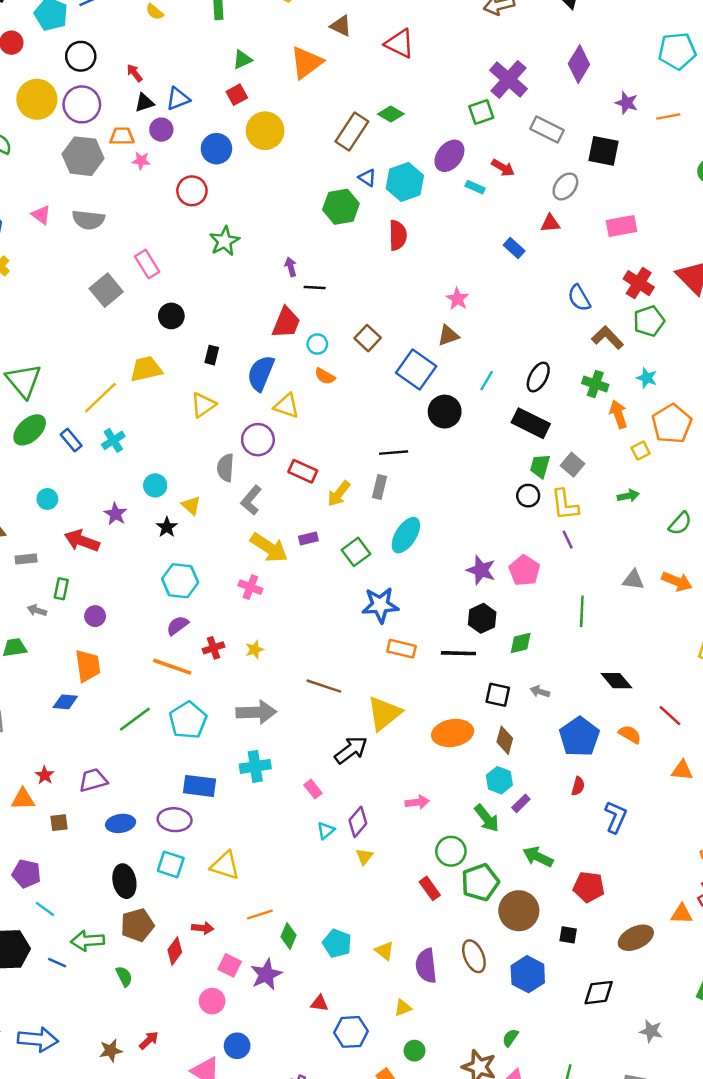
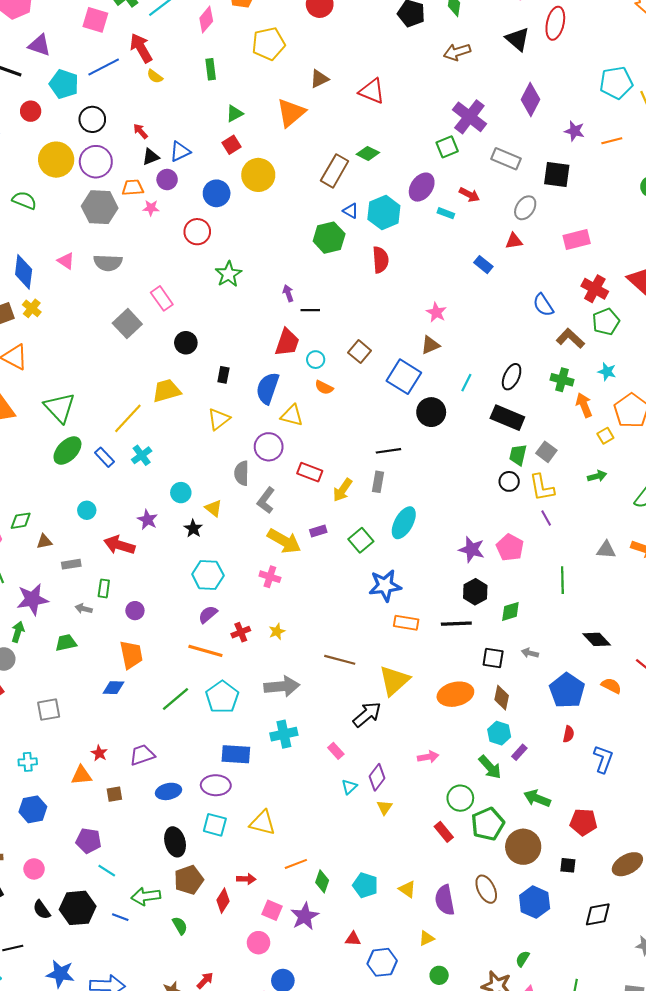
brown triangle: (341, 26) -> (319, 79), turned -48

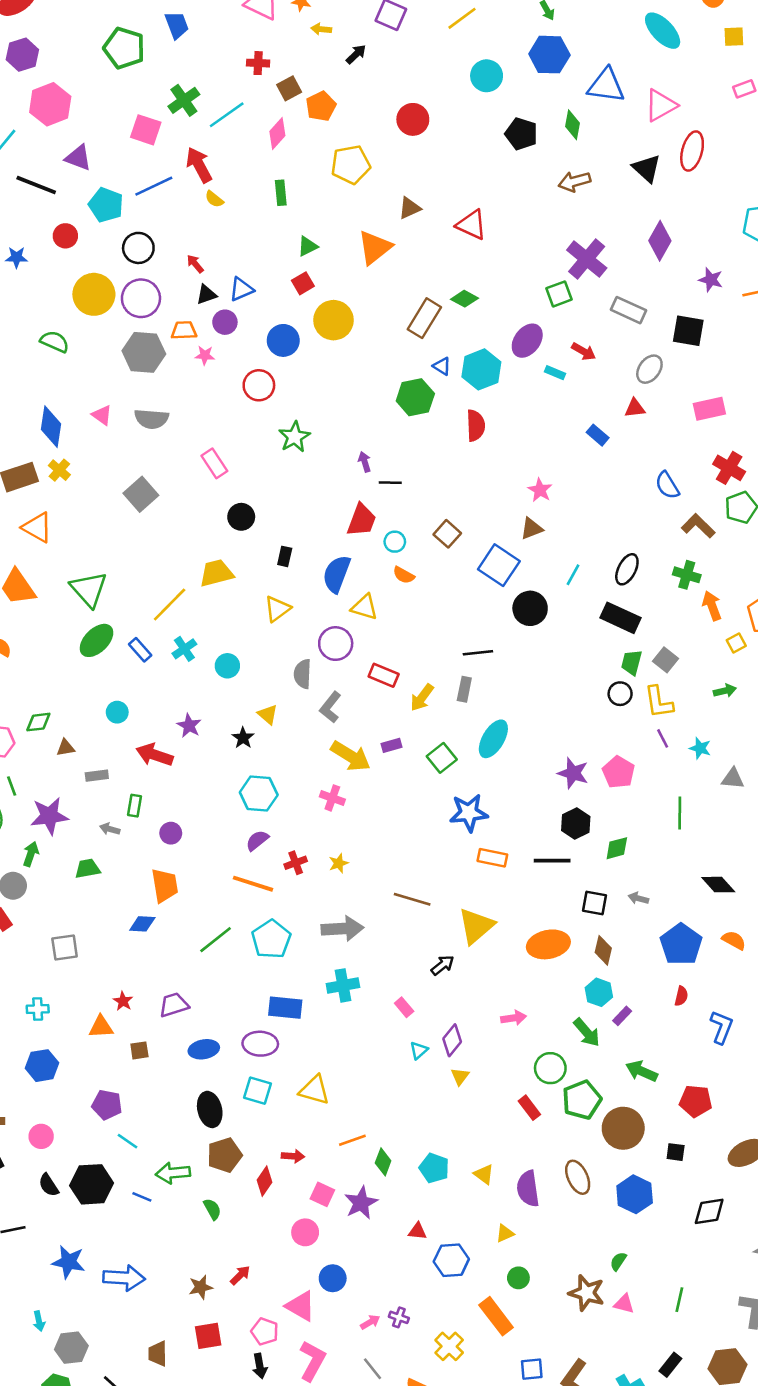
gray square: (127, 324) -> (141, 494), moved
cyan star: (607, 372) -> (700, 748), moved
cyan circle: (181, 493) -> (227, 666), moved
black arrow: (367, 714) -> (443, 965), size x0.7

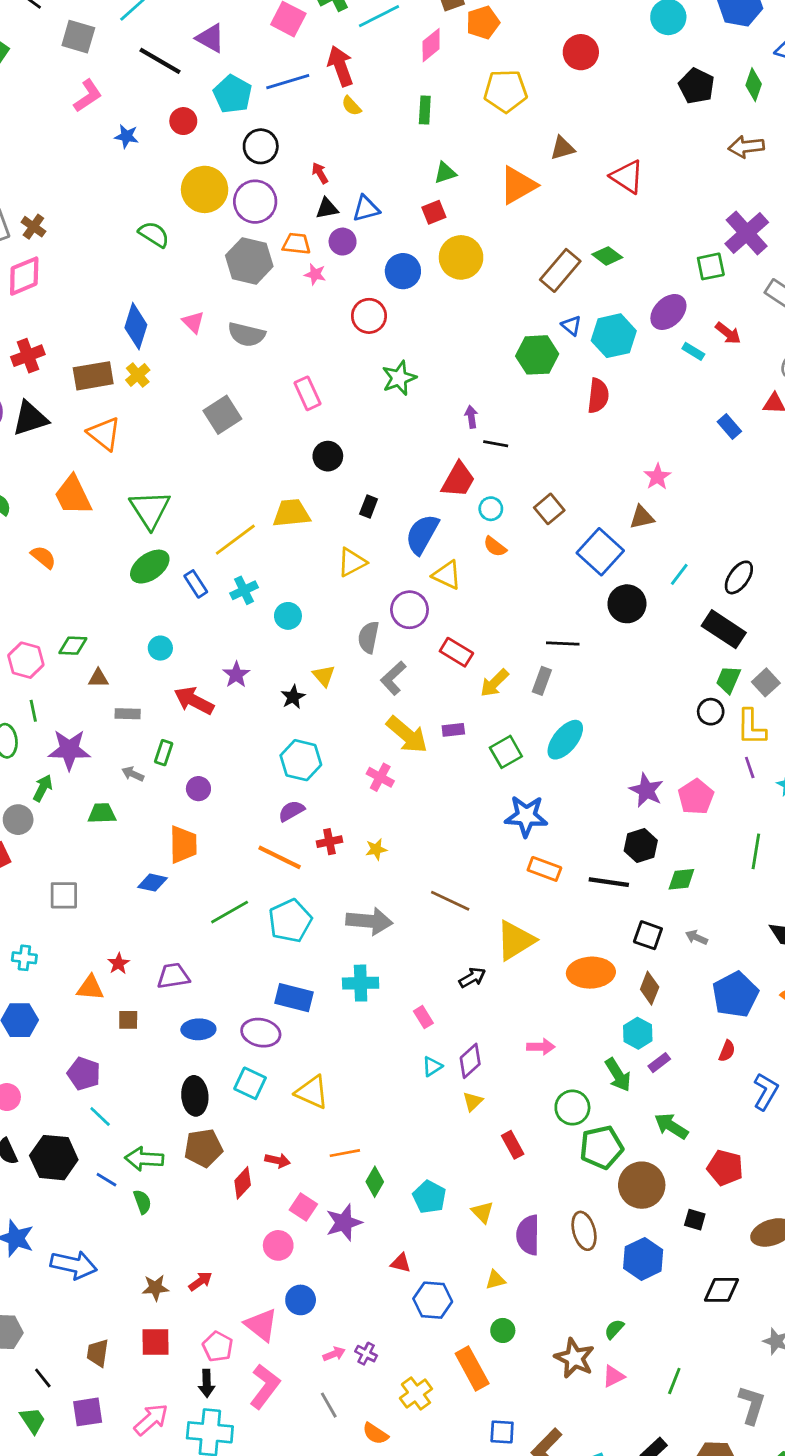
red rectangle: (529, 1108) -> (513, 1145), moved
green semicircle: (212, 1209) -> (142, 1202), moved
pink triangle: (624, 1304) -> (613, 1376), turned -50

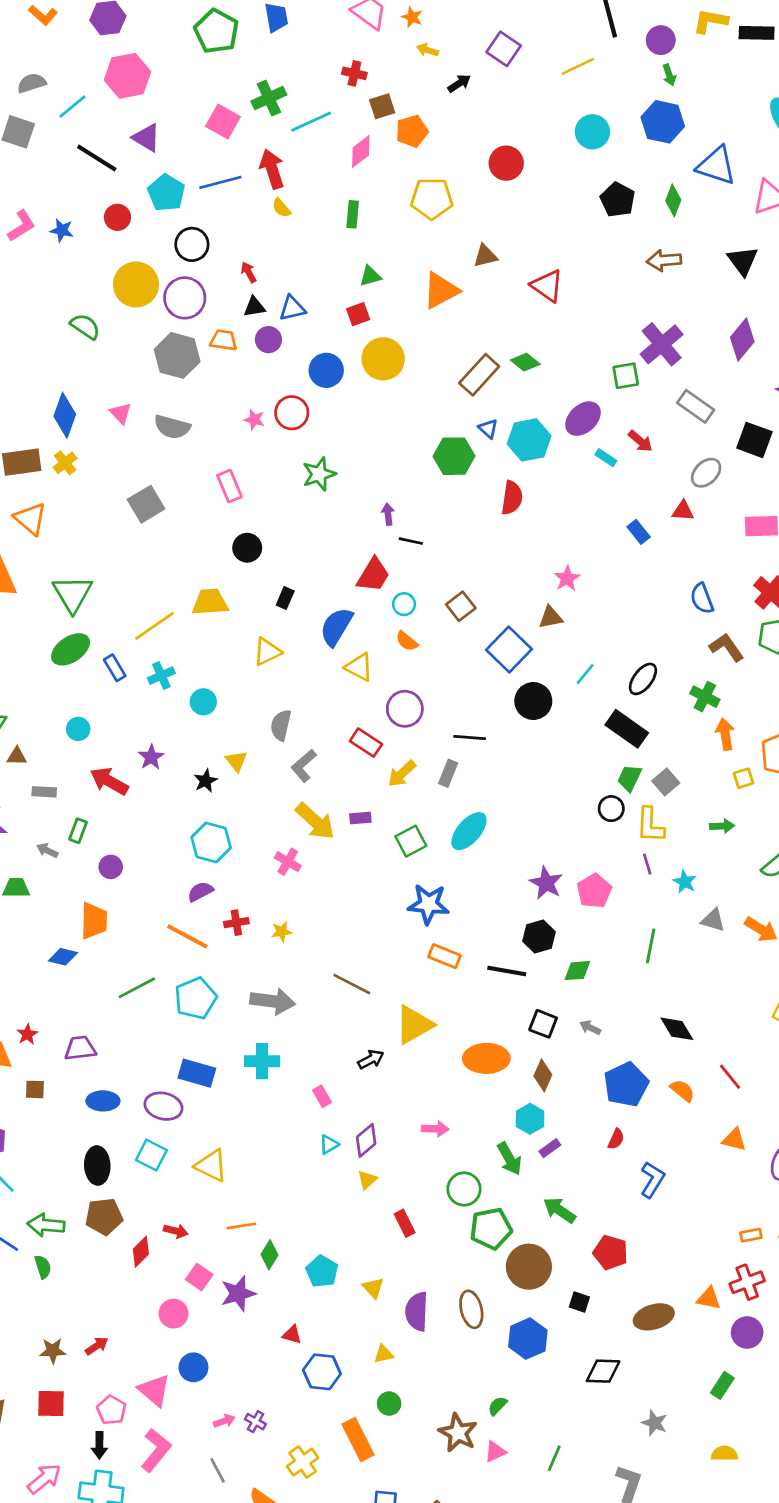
pink L-shape: (88, 96) -> (22, 226), moved
pink star: (315, 274) -> (254, 420), moved
purple circle: (409, 610) -> (405, 709), moved

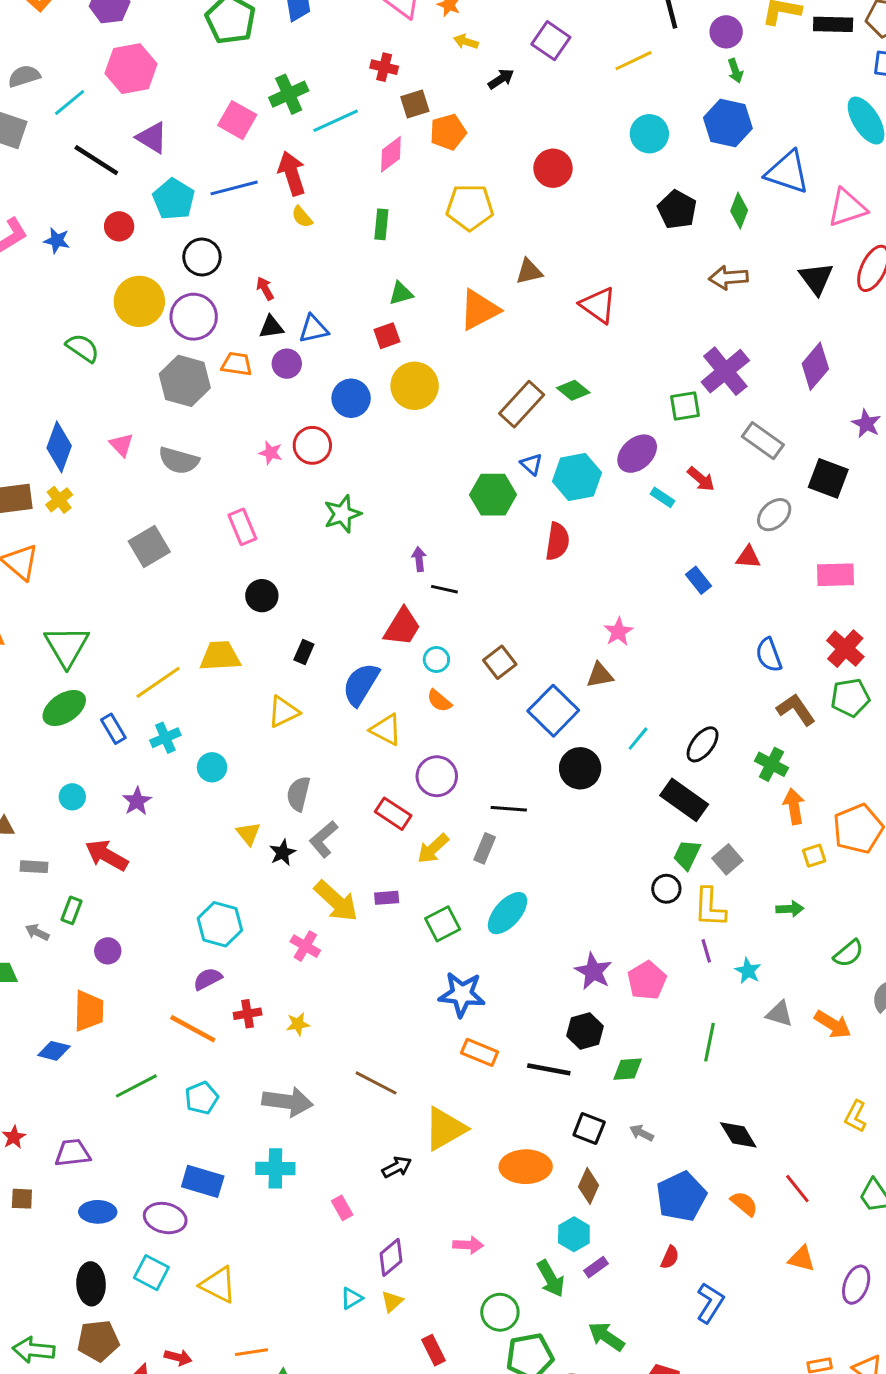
purple star: (151, 757) -> (137, 801), moved
black star: (206, 781) -> (283, 853), moved
cyan pentagon: (196, 998) -> (202, 1098), size x0.7
cyan triangle: (329, 1144) -> (352, 1298), moved

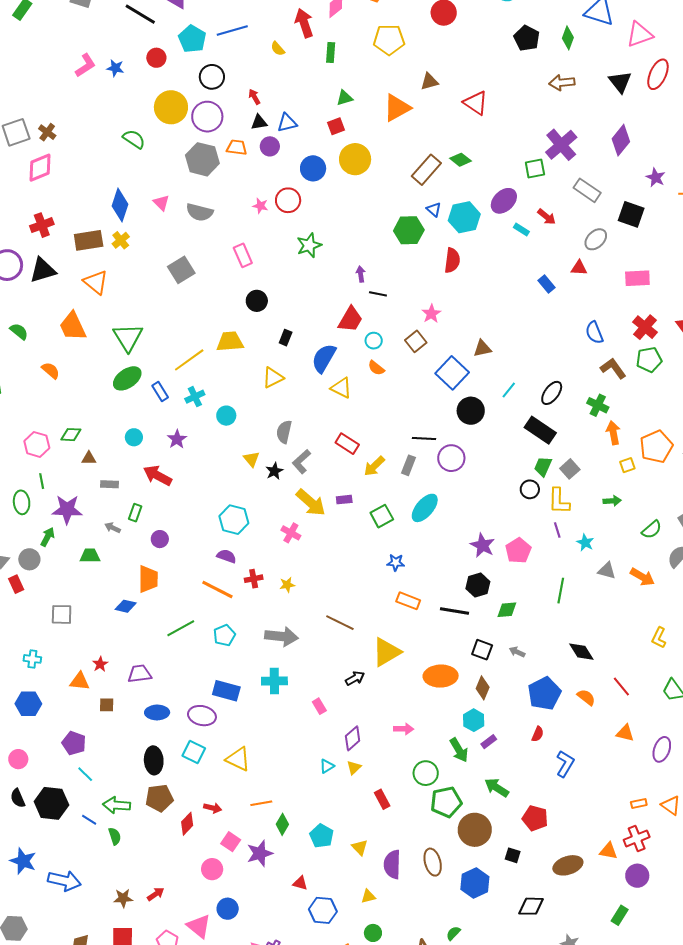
red arrow: (292, 173) -> (304, 23), moved
pink star: (618, 632) -> (431, 314), moved
purple circle: (437, 776) -> (451, 458), moved
purple semicircle: (208, 979) -> (227, 556), turned 48
blue star: (462, 994) -> (396, 562), size x0.6

